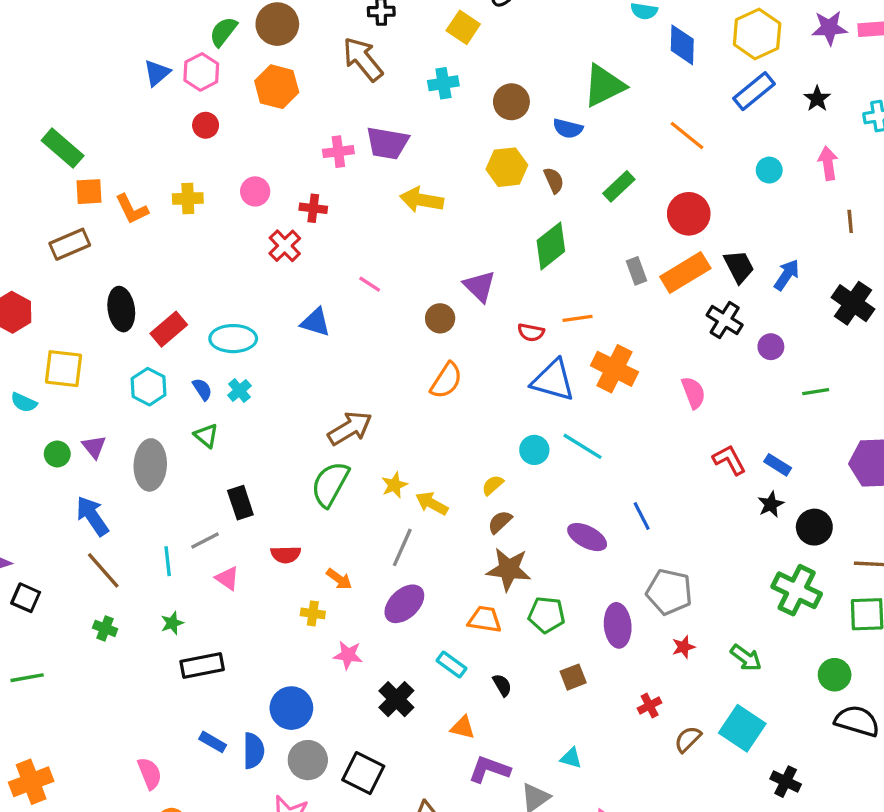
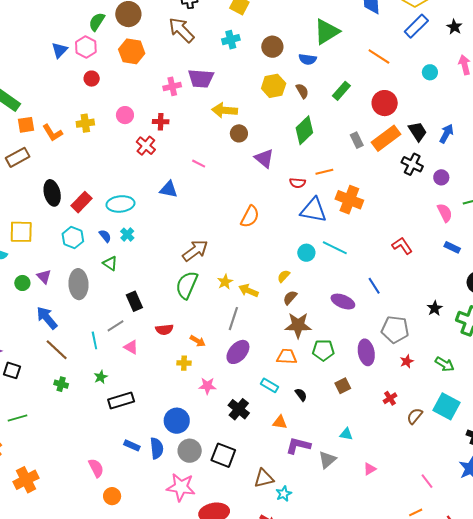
brown circle: (440, 318) -> (239, 133), moved
pink semicircle: (693, 393) -> (445, 213), moved
red L-shape: (729, 460) -> (402, 246), moved
black star: (771, 504) -> (435, 308), moved

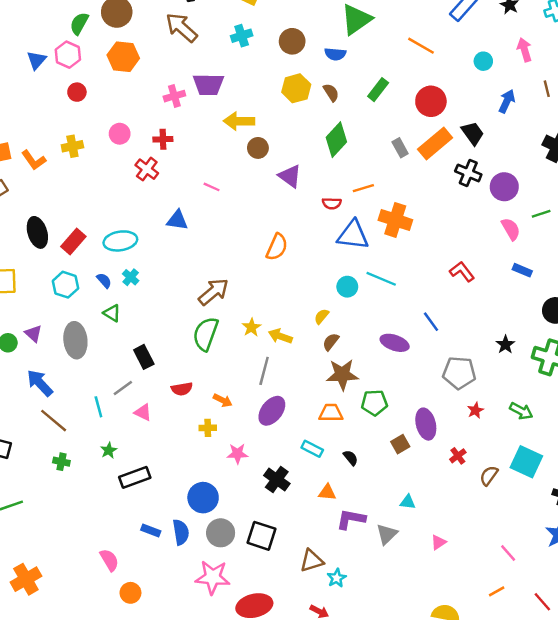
blue arrow: (446, 134) -> (507, 101), moved
purple circle: (441, 177) -> (504, 187), size x1.5
purple ellipse: (366, 352) -> (426, 424), moved

